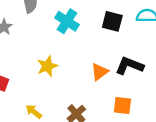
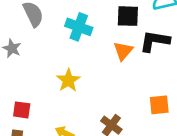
black L-shape: (129, 66) -> (155, 41), moved
orange triangle: (100, 72) -> (123, 51), moved

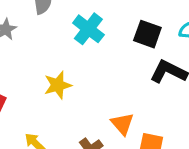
orange triangle: (123, 51) -> (122, 124), moved, turned -40

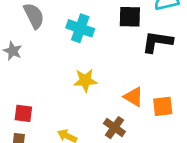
yellow star: (58, 85) -> (85, 80), moved, turned 30

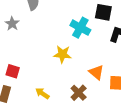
cyan cross: (80, 28) -> (80, 28), moved

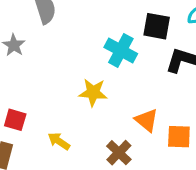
yellow arrow: (42, 93) -> (59, 141), moved

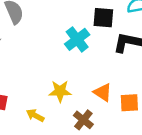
cyan cross: (121, 50) -> (77, 39), turned 30
yellow star: (93, 93) -> (60, 91), moved

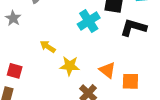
yellow arrow: (35, 115) -> (48, 47), moved

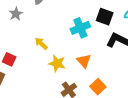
orange triangle: (107, 70) -> (84, 61), moved
orange square: (130, 81) -> (98, 87), moved, turned 35

